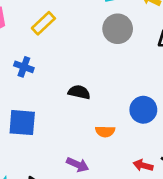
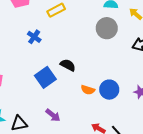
blue square: (22, 123) -> (45, 77), moved, turned 35
orange semicircle: (105, 131) -> (88, 90), moved

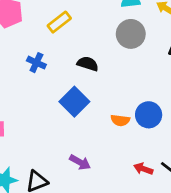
black semicircle: (68, 65) -> (88, 64), moved
blue square: (45, 77) -> (74, 102), moved

